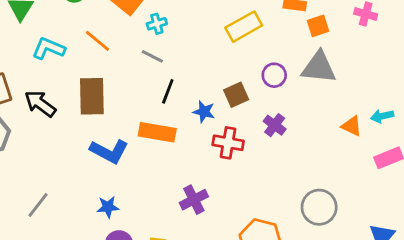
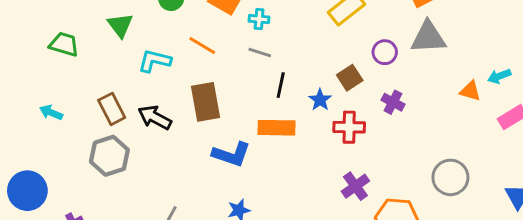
cyan cross: (157, 24) -> (259, 19), turned 30
blue star: (204, 112) -> (320, 100), turned 30
purple cross: (194, 200) -> (355, 186), moved

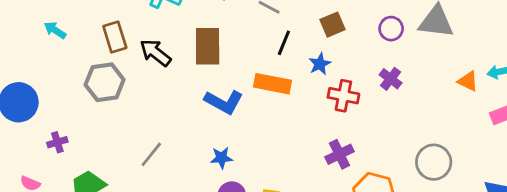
brown square: (350, 78) -> (332, 25), moved

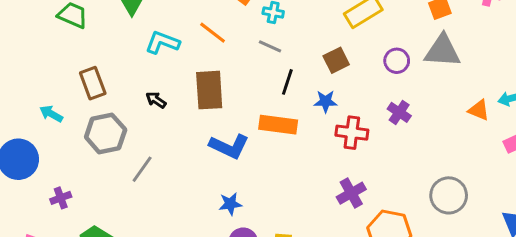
cyan arrow: (55, 30) -> (51, 114), moved
brown rectangle: (115, 37) -> (93, 83), moved
black arrow: (155, 53) -> (156, 100), size x0.6
blue star: (320, 64) -> (326, 101), turned 30
gray line: (151, 154) -> (142, 169), moved

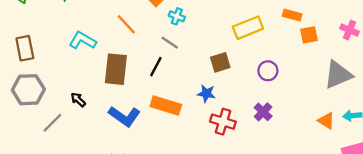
cyan L-shape: (162, 42) -> (83, 40), moved
gray triangle: (442, 51) -> (338, 75), moved, turned -36
black line: (287, 82) -> (156, 67), moved
black arrow: (156, 100) -> (78, 100), moved

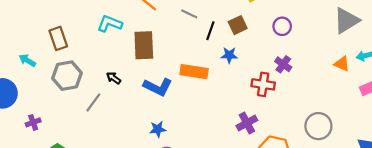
black line: (156, 67) -> (210, 31), moved
red cross: (223, 122) -> (263, 84), moved

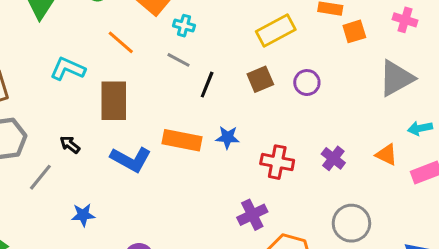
brown square: (238, 25) -> (260, 79), moved
blue star: (229, 55) -> (228, 137), moved
purple cross: (283, 64) -> (333, 158), moved
orange triangle: (342, 64) -> (386, 155), moved
blue star: (158, 129) -> (83, 215), moved

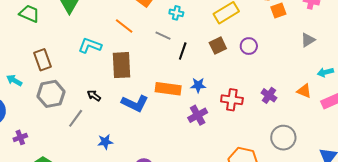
cyan cross: (184, 26) -> (176, 13), moved
gray triangle: (396, 78) -> (308, 40), size x0.6
purple cross: (252, 215) -> (198, 115), moved

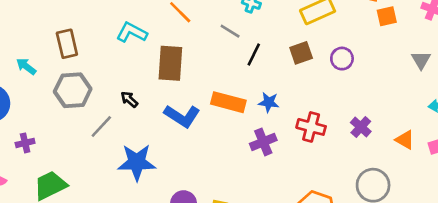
gray triangle: (308, 40) -> (421, 60), turned -35
orange triangle: (304, 91) -> (405, 140), moved
blue star: (105, 142) -> (137, 162), size x1.8

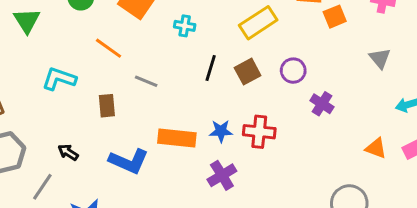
gray line: (230, 31) -> (146, 81), moved
black line: (254, 55) -> (211, 68), moved
brown rectangle: (170, 63) -> (107, 106), size x0.6
red cross: (311, 127) -> (259, 132), moved
purple cross: (361, 127) -> (322, 104), moved

